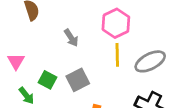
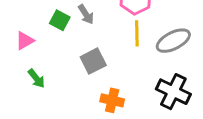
pink triangle: (16, 61) -> (25, 41), turned 30
green square: (47, 80) -> (60, 20), moved

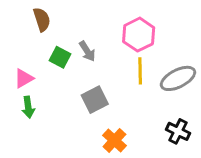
green arrow: (36, 78) -> (28, 107), moved, turned 30
black cross: (173, 92) -> (178, 131), size x0.7
orange cross: (112, 100) -> (114, 140), turned 30

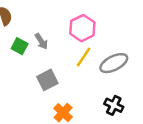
yellow line: (140, 71) -> (84, 57), turned 35

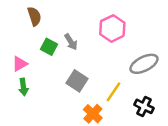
yellow line: (84, 57) -> (114, 92), moved
gray square: (47, 80) -> (77, 81), turned -30

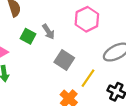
gray square: (77, 81) -> (64, 60), moved

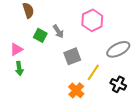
gray square: (64, 60) -> (72, 56), turned 36

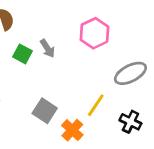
gray square: (72, 56) -> (45, 111), moved, turned -36

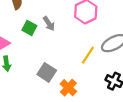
yellow line: (96, 105) -> (88, 55), moved

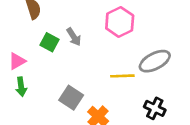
yellow line: (88, 55) -> (122, 76), turned 54

